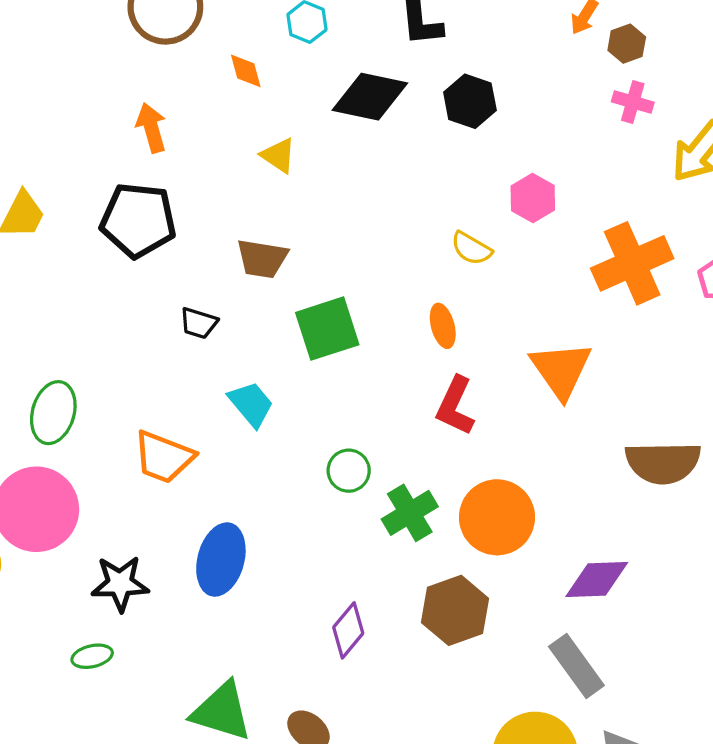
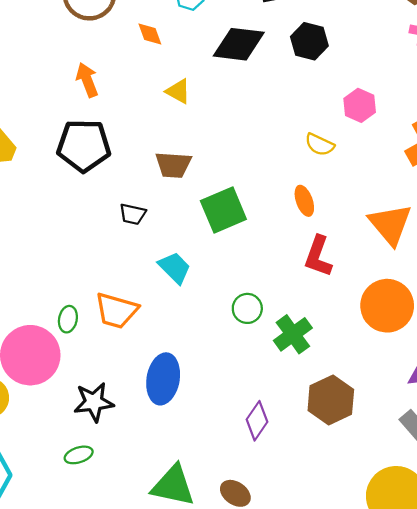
green ellipse: (53, 413) -> (68, 319), moved, size x0.6
orange circle: (497, 517) -> (387, 306), moved

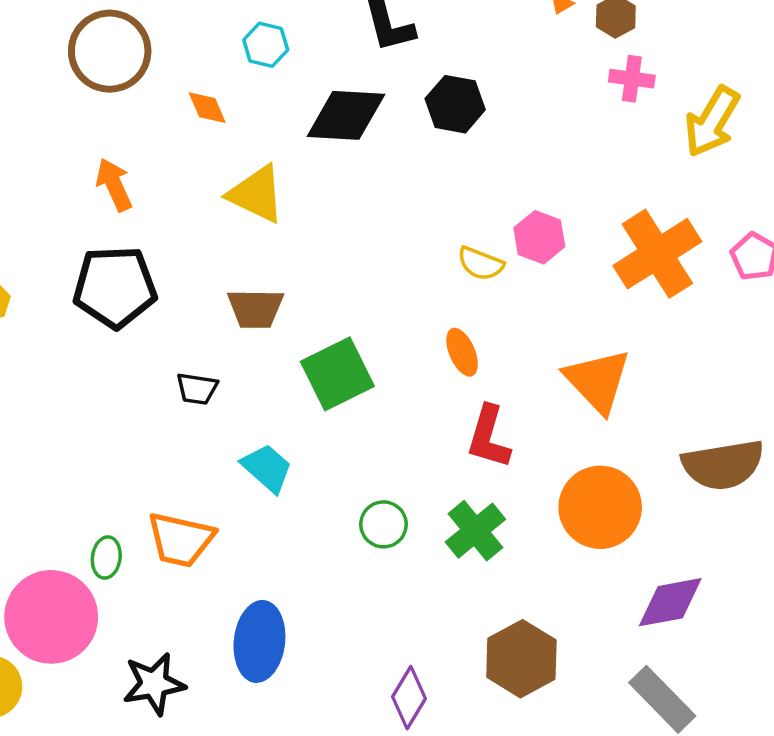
yellow triangle: (178, 91) -> (256, 194), size x1.5
pink hexagon: (360, 105) -> (539, 237), moved
green cross: (293, 334) -> (475, 531), moved

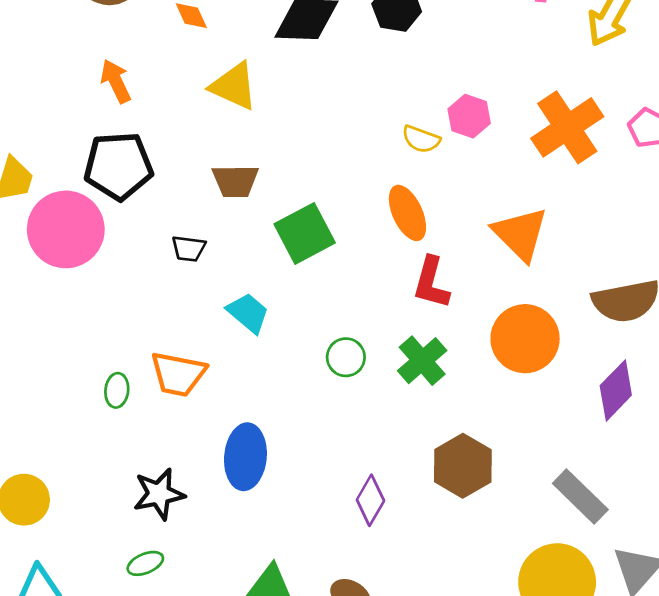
orange ellipse: (462, 352) -> (407, 213), size x1.4
purple diamond: (670, 602) -> (616, 390), moved, turned -34
pink circle: (51, 617) -> (66, 229), moved

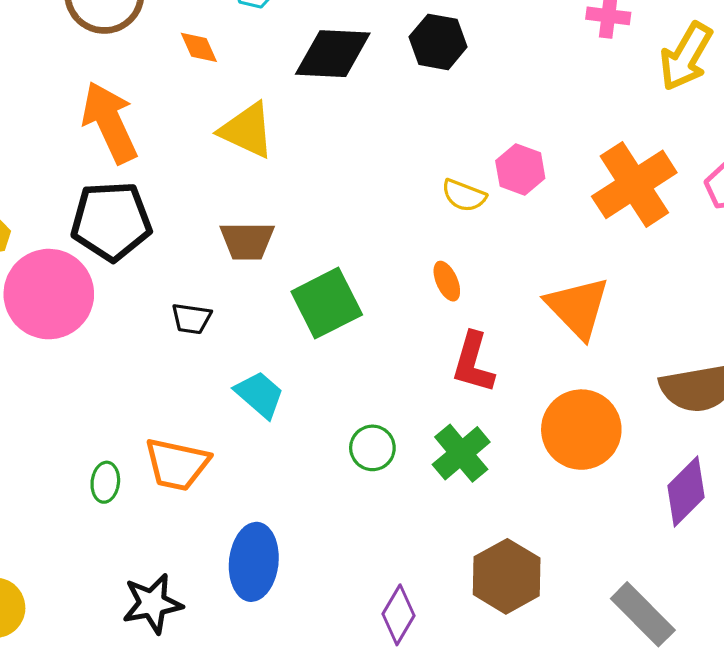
orange arrow: (116, 81) -> (110, 122), size x1.6
orange ellipse: (407, 213) -> (447, 281), size x0.6

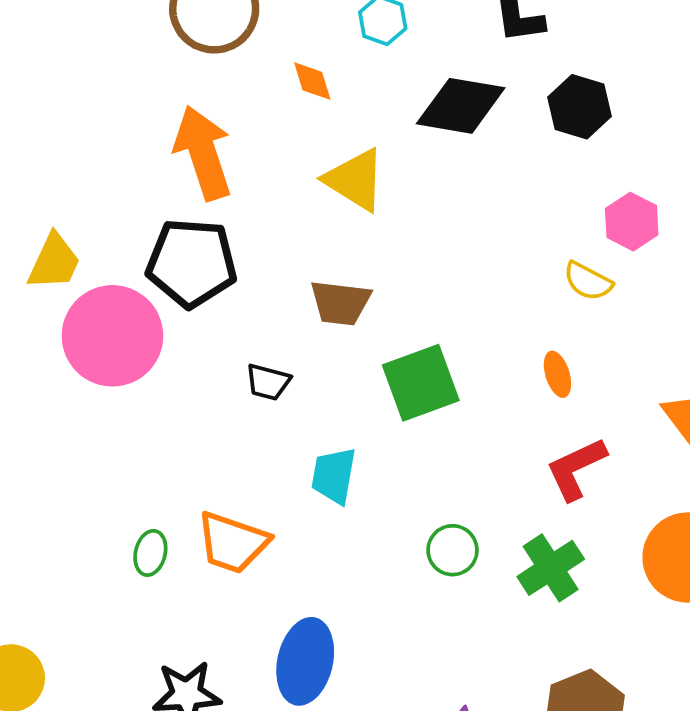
pink hexagon: (520, 169) -> (632, 222), moved
red L-shape: (473, 363) -> (576, 469), turned 42
cyan trapezoid: (260, 394) -> (334, 476), turned -128

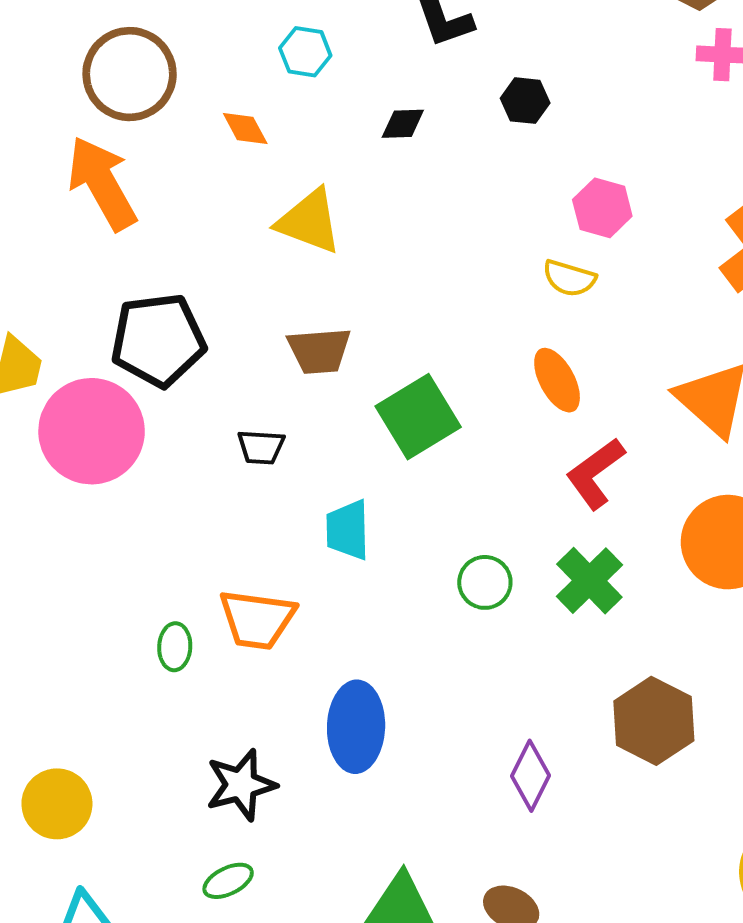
black diamond: (461, 106) -> (403, 124), size x0.5
black hexagon: (579, 107) -> (525, 101), size x0.7
orange arrow: (203, 153) -> (102, 183), moved
orange ellipse: (557, 374) -> (557, 380), size x1.4

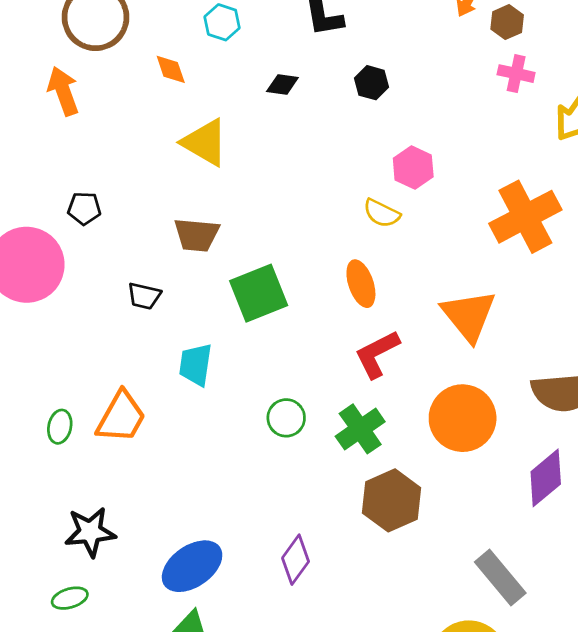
orange arrow: (102, 183) -> (63, 91), size x0.7
black pentagon: (158, 340) -> (84, 208), size x0.5
orange trapezoid: (257, 619) -> (121, 417), turned -78
brown hexagon: (654, 721) -> (392, 500), moved
blue ellipse: (356, 727) -> (192, 566), moved, turned 44

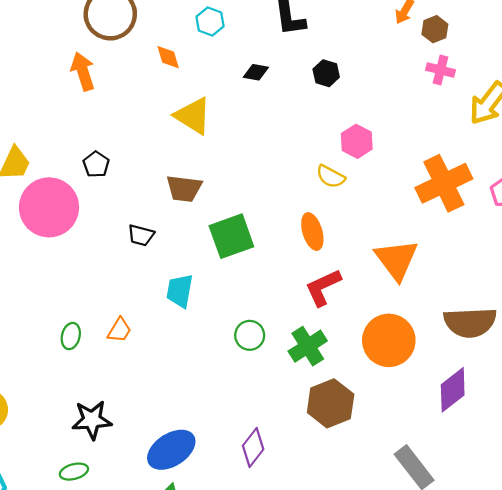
black pentagon: (84, 208) -> (96, 164), turned 30
orange trapezoid: (121, 417) -> (119, 330), size x0.6

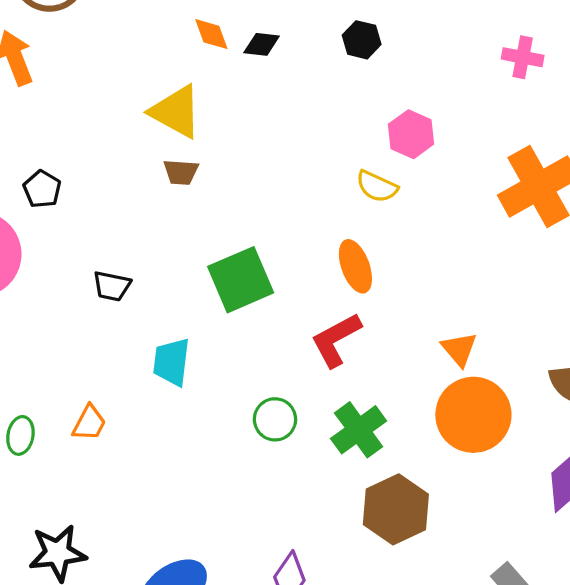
orange diamond: (168, 57) -> (211, 34), moved
pink cross: (441, 70) -> (523, 57), moved
brown trapezoid: (184, 189) -> (181, 172), moved, size x0.7
orange triangle: (396, 260) -> (459, 349), moved, size x0.6
red L-shape: (323, 287) -> (336, 340), moved

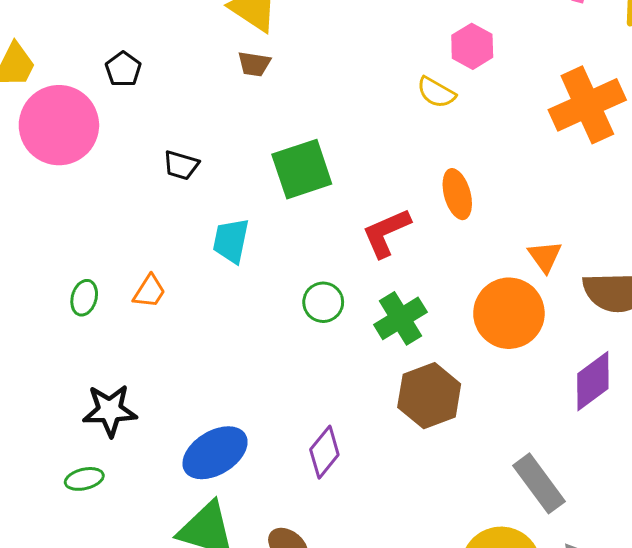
orange ellipse: (355, 266) -> (457, 194), moved
orange triangle: (459, 349) -> (545, 257), moved

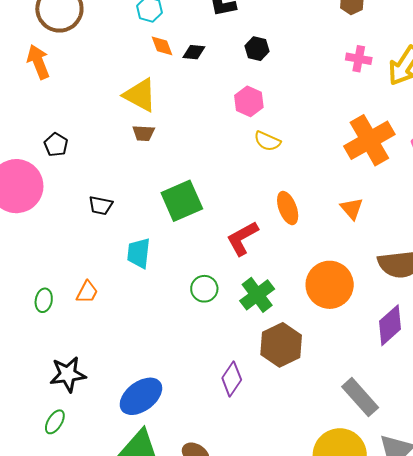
pink hexagon: (472, 46) -> (249, 101), moved
orange triangle: (545, 257) -> (352, 209), moved
purple diamond: (324, 452) -> (232, 379), moved
green ellipse: (84, 479) -> (55, 422), turned -40

